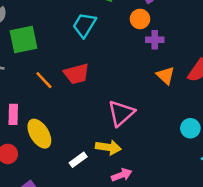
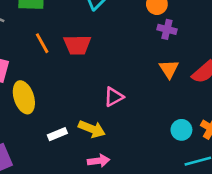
pink triangle: (121, 113) -> (114, 97), size x0.7

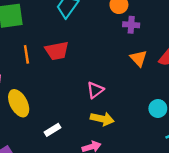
orange line: (42, 43) -> (26, 54), turned 30
yellow arrow: (92, 129) -> (102, 119), moved

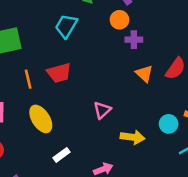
yellow ellipse: (19, 103) -> (41, 119), moved
yellow arrow: (102, 119) -> (133, 137), moved

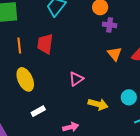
red trapezoid: (59, 73) -> (45, 44), turned 105

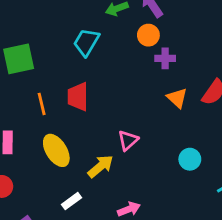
cyan circle: (129, 97) -> (190, 159), moved
yellow arrow: (98, 104) -> (100, 166), moved, turned -48
white rectangle: (38, 111) -> (72, 201), moved

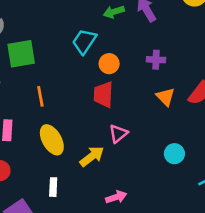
orange circle: (148, 35) -> (109, 64), moved
red trapezoid: (78, 97) -> (103, 95), moved
white rectangle: (72, 201) -> (53, 187), moved, turned -54

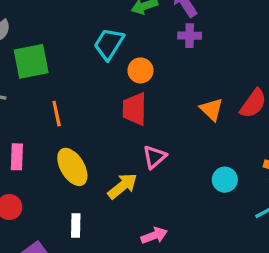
purple cross: (156, 60) -> (190, 36), moved

